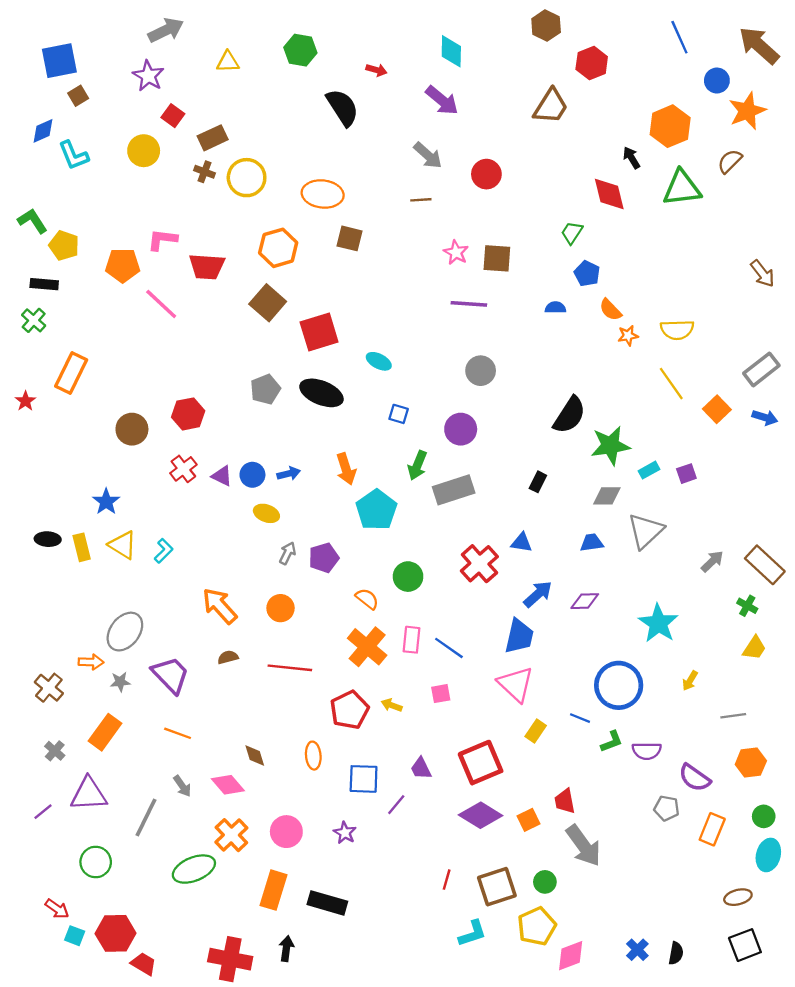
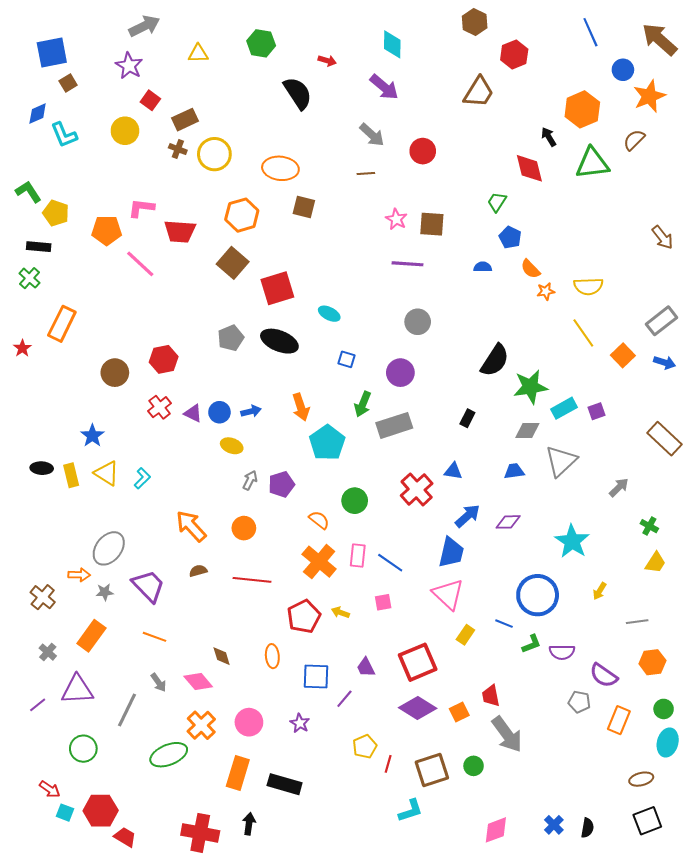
cyan rectangle: (649, 470) -> (564, 408), size x1.4
brown rectangle: (765, 565) -> (665, 439), moved
yellow pentagon: (537, 926) -> (365, 747), moved, size x0.7

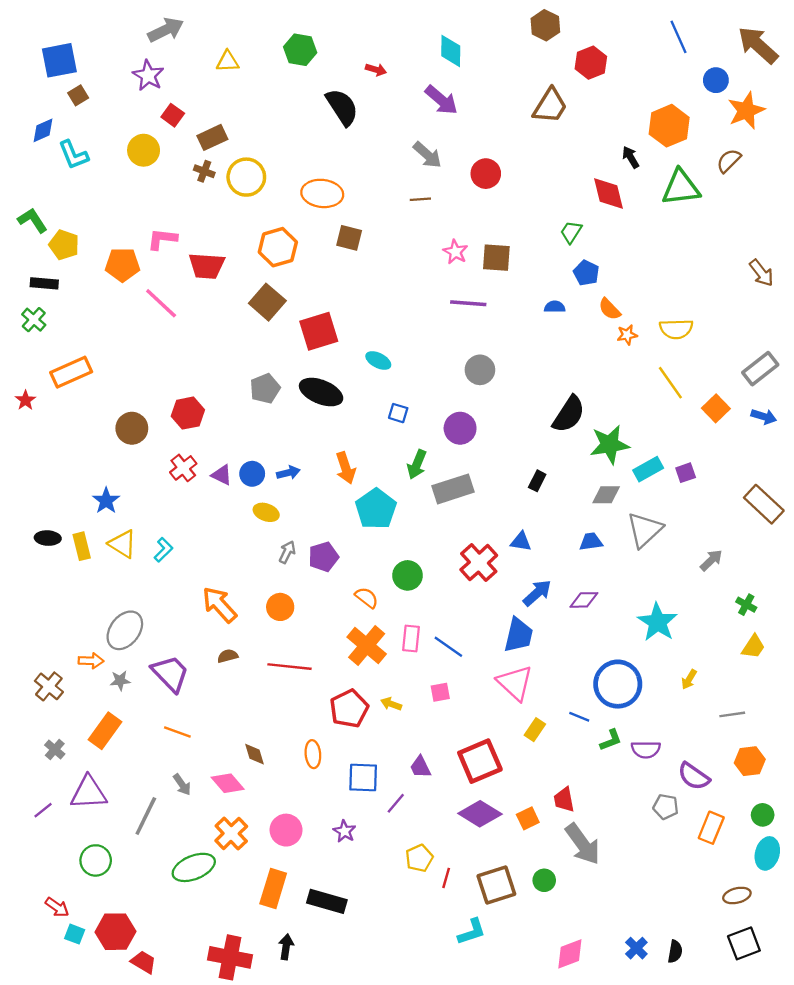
orange rectangle: (62, 324) -> (71, 372), turned 40

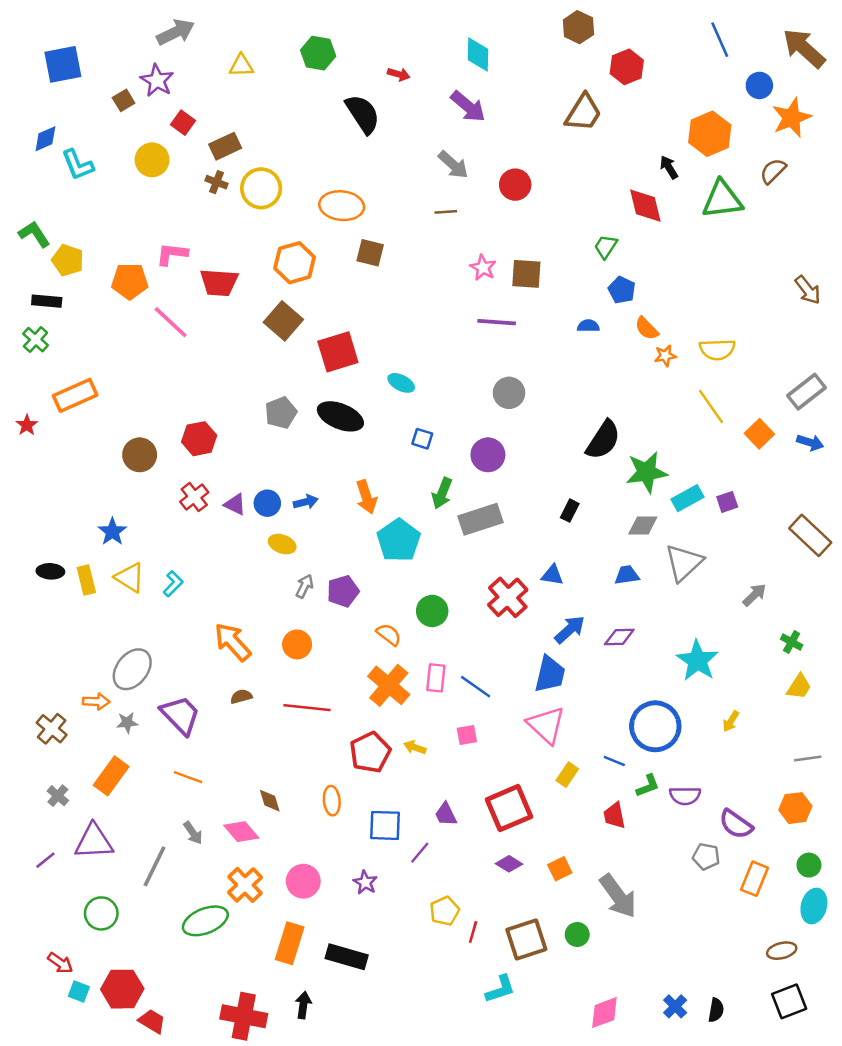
brown square: (78, 95) -> (124, 100), moved
gray line: (732, 714) -> (808, 758), moved
red trapezoid: (564, 800) -> (614, 816), moved
purple diamond: (480, 814) -> (509, 864), size x0.6

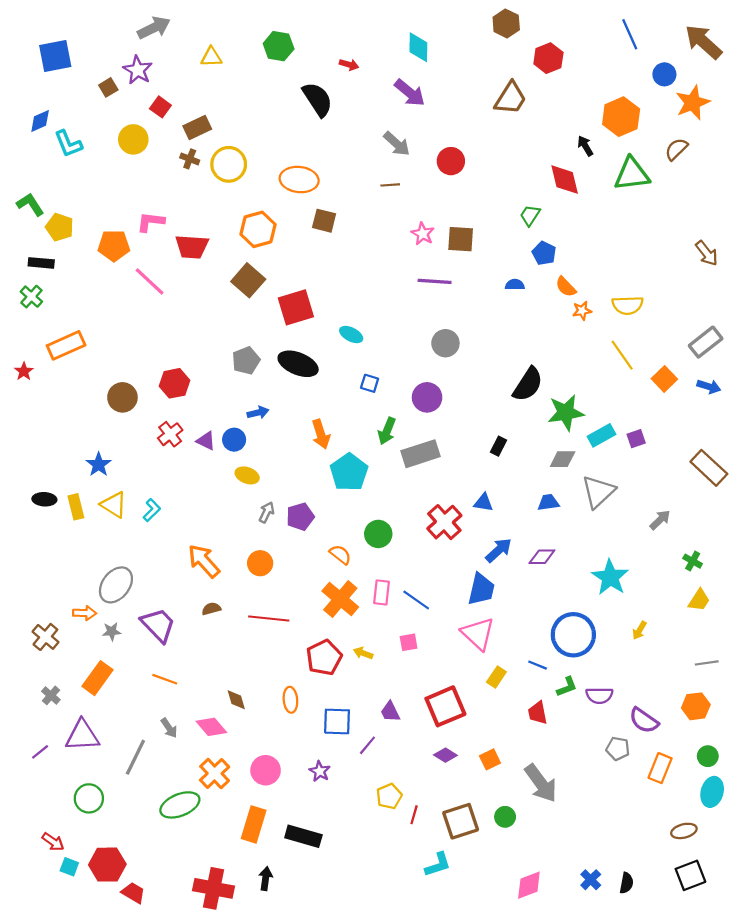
blue arrow: (306, 502) -> (258, 413), moved

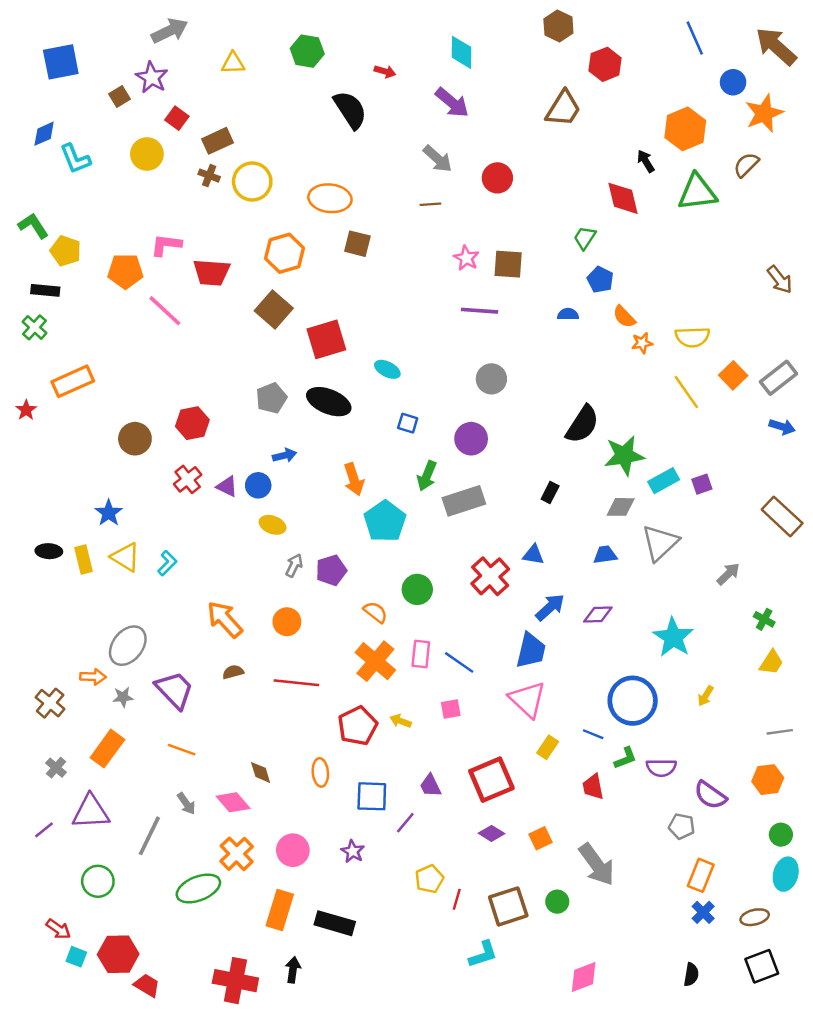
orange square: (664, 379) -> (733, 375), moved
orange rectangle: (660, 768) -> (701, 875), moved
blue cross: (591, 880) -> (703, 912), moved

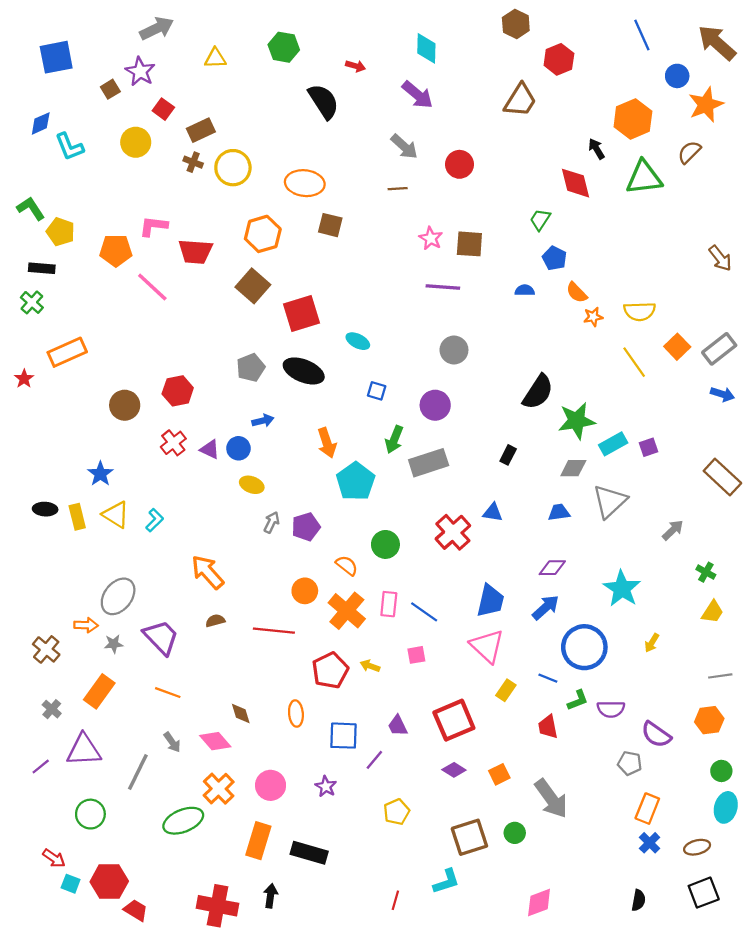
blue arrow: (550, 607) -> (546, 607), moved
orange circle: (287, 622) -> (305, 591), moved
red line: (457, 899) -> (395, 900), moved

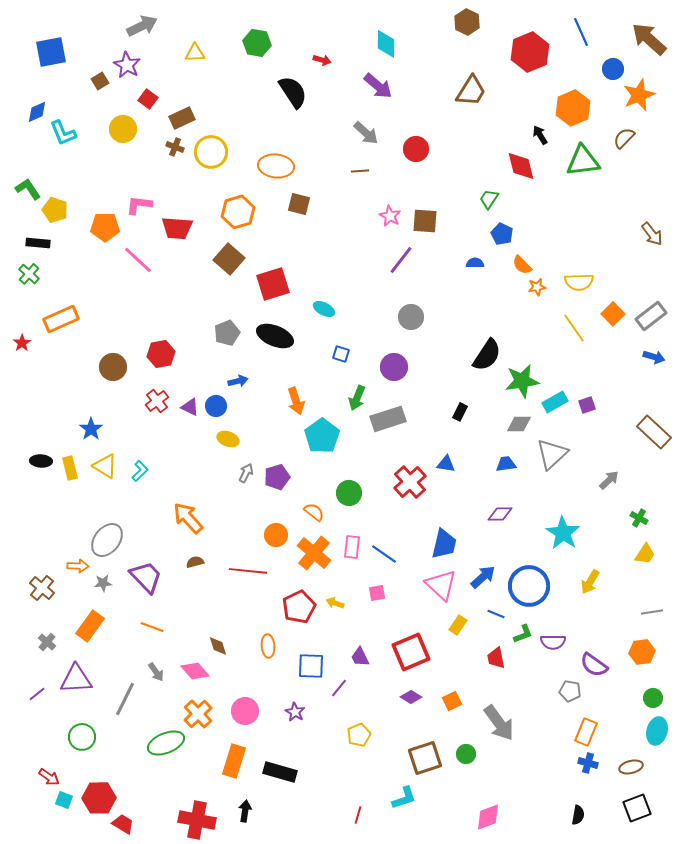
red hexagon: (559, 59) -> (530, 52), moved, size x1.4
purple line: (443, 287) -> (401, 260), turned -56
blue arrow: (546, 607) -> (483, 577), moved
yellow arrow: (652, 643) -> (590, 582), size x1.4
blue cross: (650, 843) -> (588, 763), turned -30

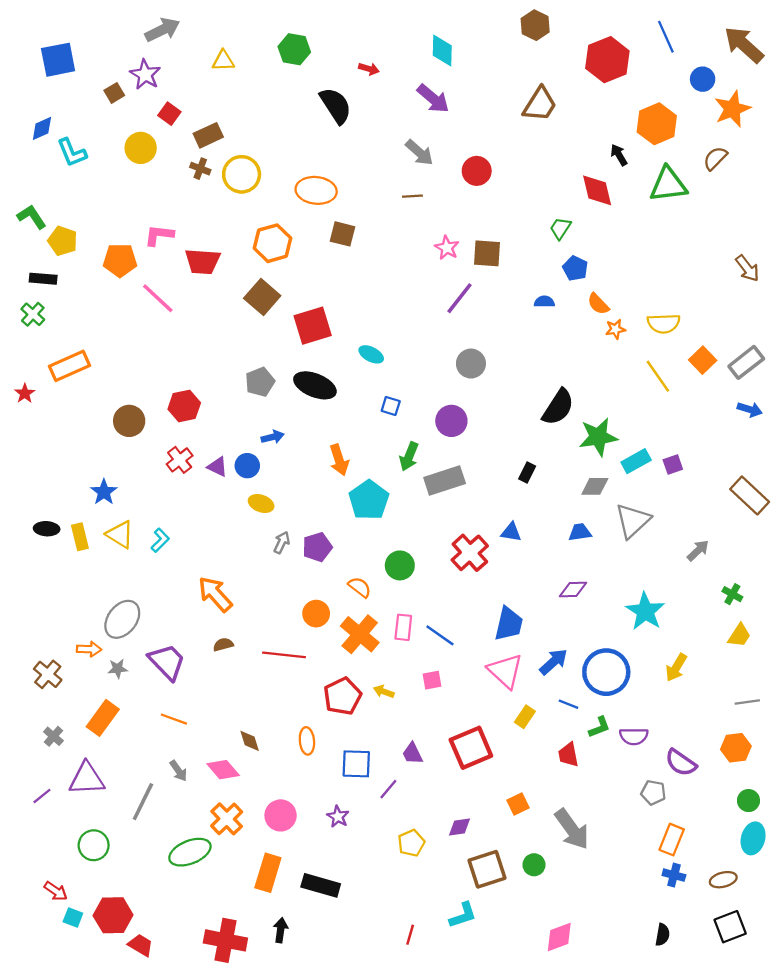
purple diamond: (411, 697) -> (459, 827), moved, turned -40

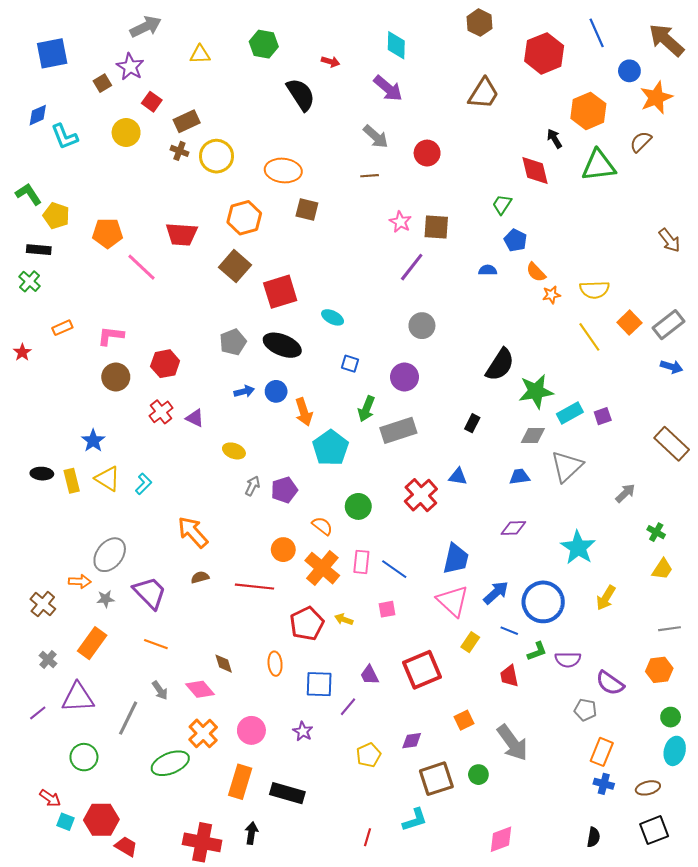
pink L-shape: (159, 235) -> (111, 336), moved
orange rectangle: (70, 366) -> (62, 328), size x0.6
blue circle: (247, 466) -> (276, 391), moved

